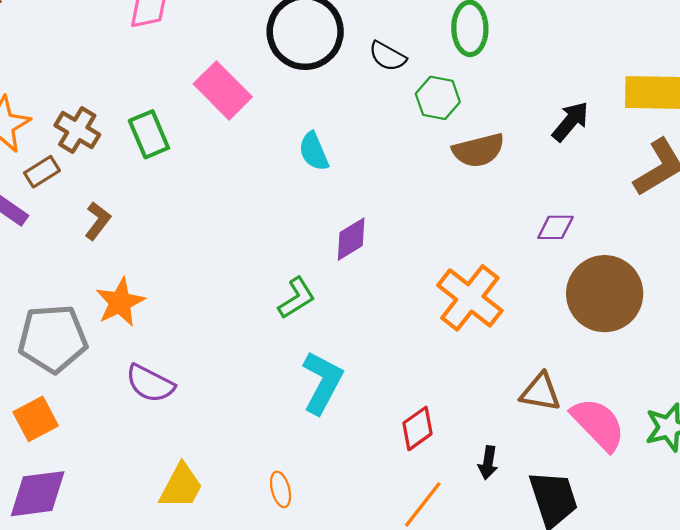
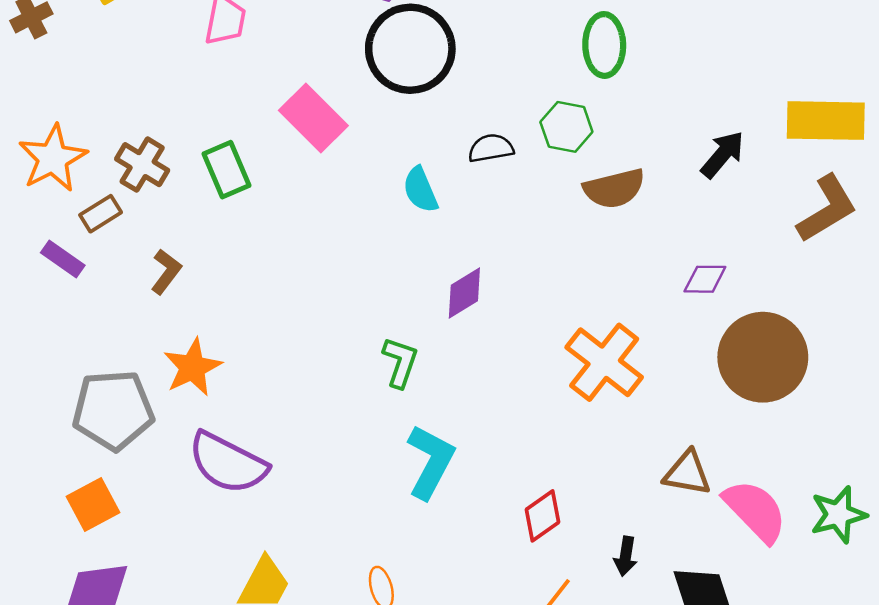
black semicircle: (387, 56) -> (491, 148), moved, turned 141
green L-shape: (297, 298) -> (400, 362), turned -39
purple semicircle: (150, 384) -> (228, 463), size x1.4

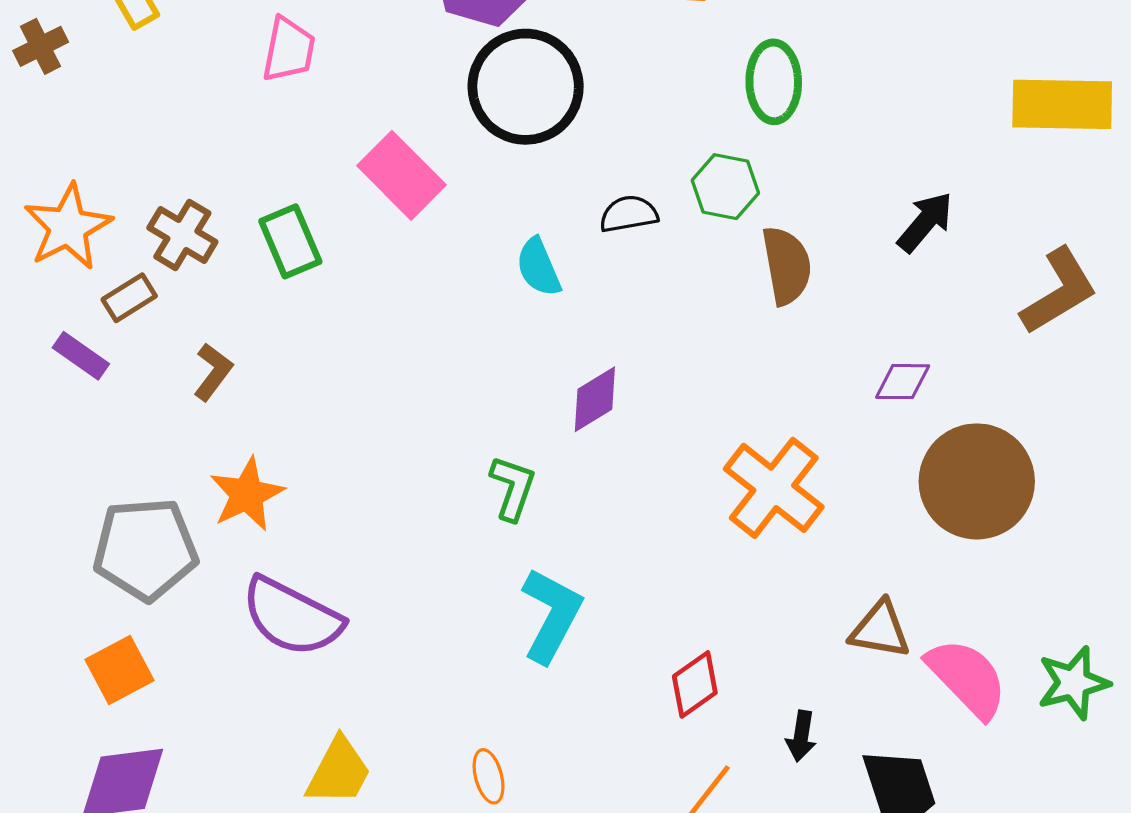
yellow rectangle: (826, 121) -> (1062, 104), moved
brown semicircle: (614, 189) -> (787, 266), turned -86

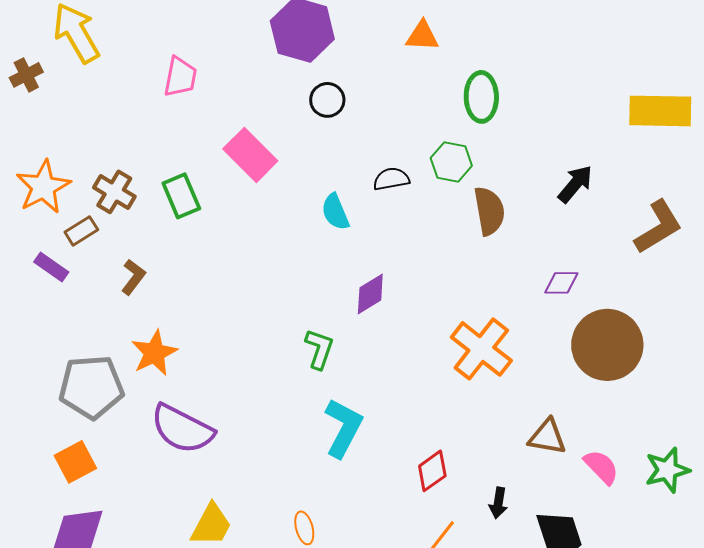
black circle: (526, 87) -> (327, 100), size x0.5
pink semicircle: (967, 678) -> (601, 467), size x0.7

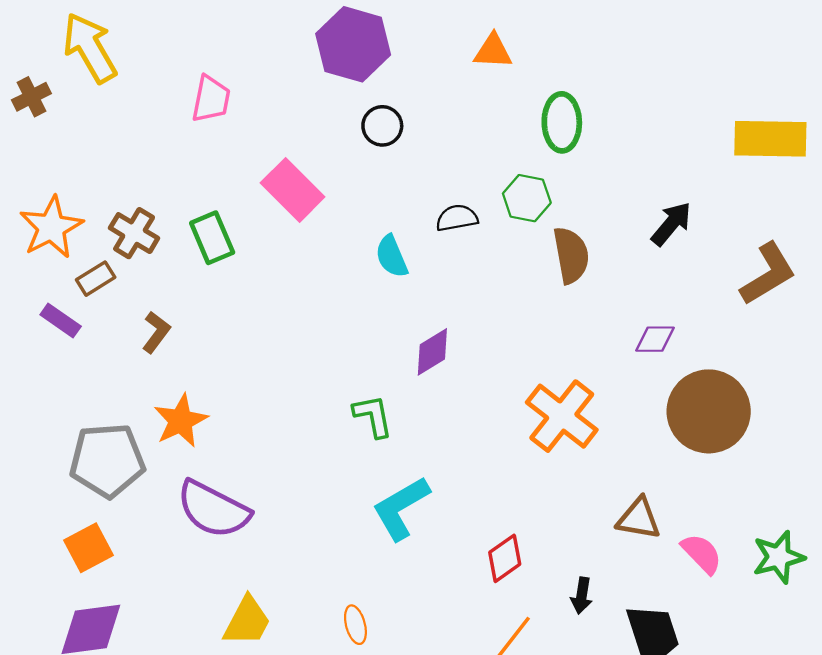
green L-shape: (319, 349) -> (373, 416), turned -30
cyan L-shape: (343, 428) -> (401, 508), turned -148

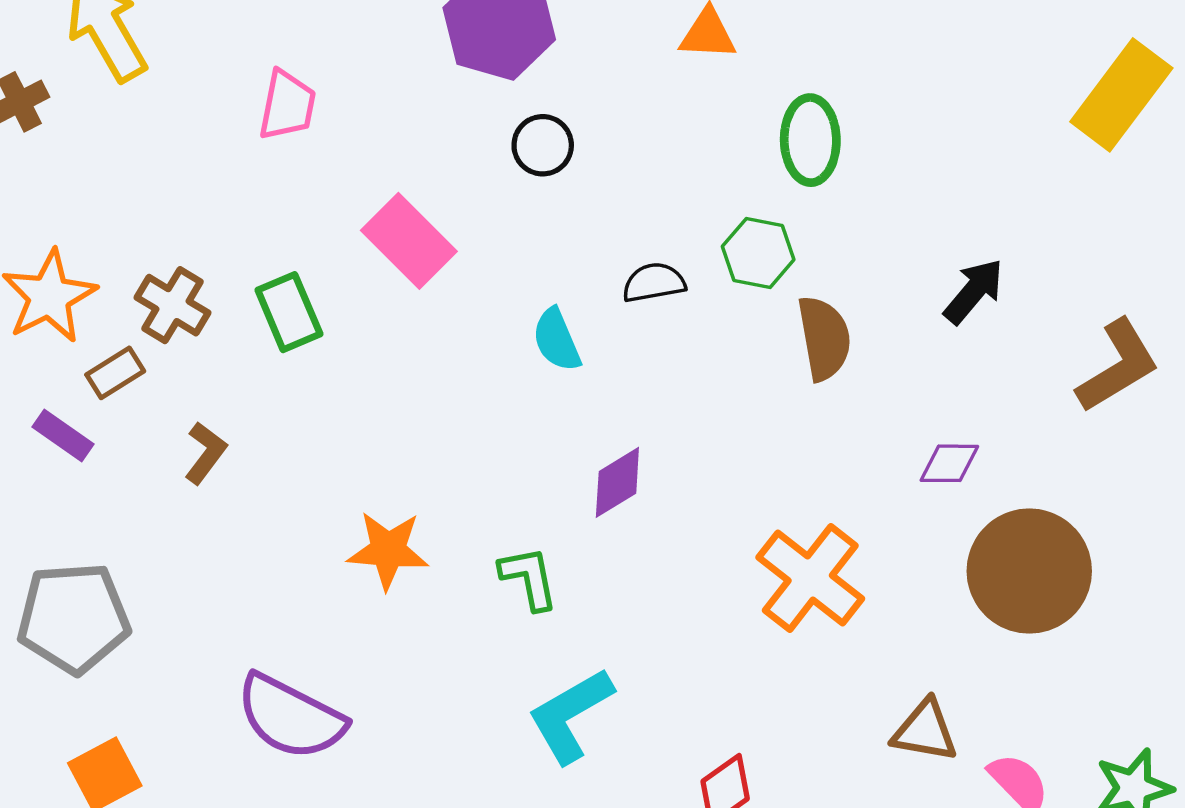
yellow rectangle: (770, 139) -> (1121, 95), moved, turned -54
orange star: (181, 421) -> (388, 550), moved, turned 30
gray pentagon: (107, 460) -> (73, 618), moved

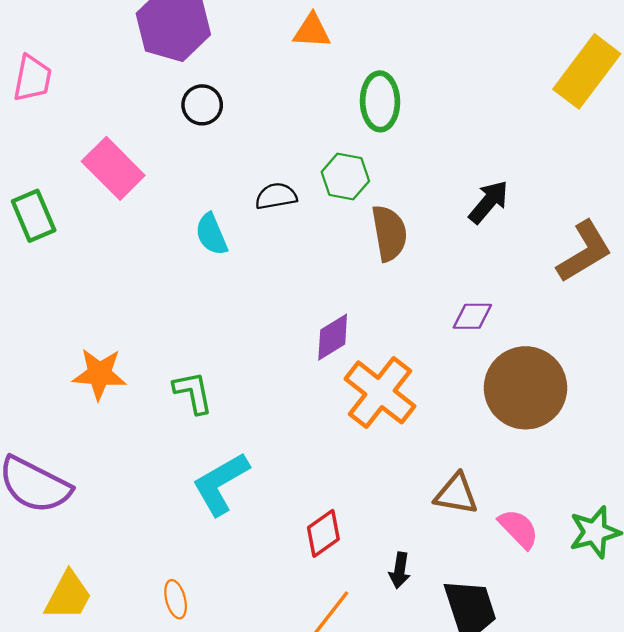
purple diamond: (617, 482) -> (333, 337), moved

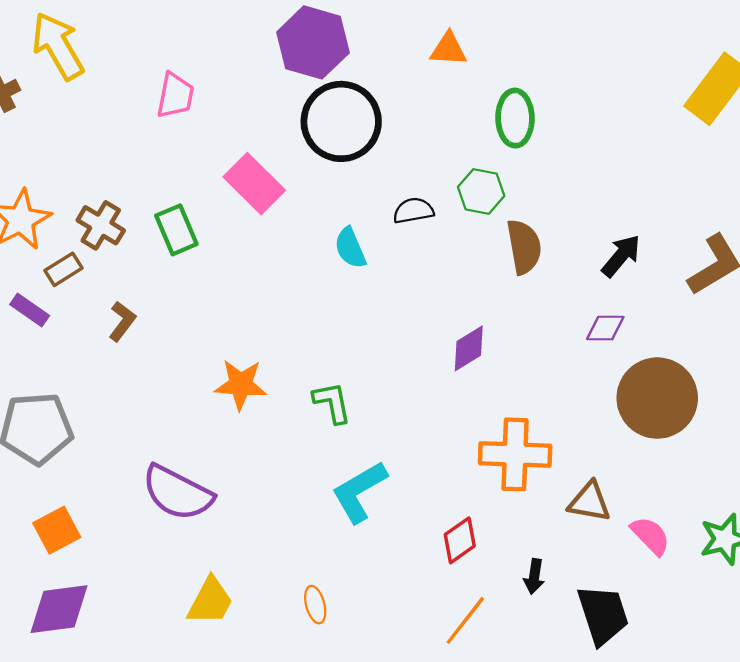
black circle: (202, 105) -> (341, 121), size x2.0
black arrow: (489, 202) -> (621, 256), moved
orange cross: (380, 392) -> (515, 454), moved, turned -36

